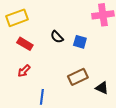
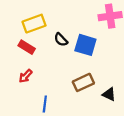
yellow rectangle: (17, 18) -> (34, 24), moved
blue square: (80, 42) -> (85, 45), size x1.5

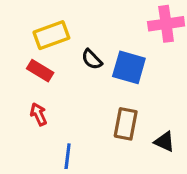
red arrow: (26, 76) -> (38, 114), turned 112
brown rectangle: (83, 82) -> (126, 124), turned -54

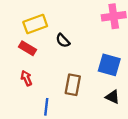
blue square: (129, 67) -> (109, 65), moved
brown rectangle: (126, 124) -> (73, 85), moved

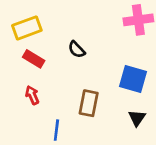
yellow rectangle: (35, 24) -> (27, 28), moved
black triangle: (113, 97) -> (137, 118), turned 40

